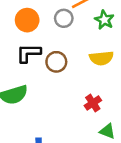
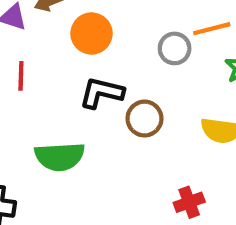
orange circle: (27, 20) -> (91, 33), moved

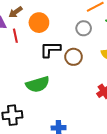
gray circle: (175, 48) -> (84, 28), moved
red line: (21, 76) -> (15, 36), moved

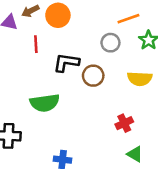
orange circle: (39, 23) -> (58, 15), moved
red line: (15, 36) -> (36, 44), moved

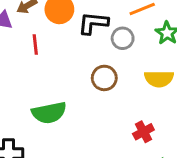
black L-shape: (66, 63) -> (93, 23), moved

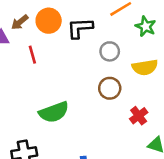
gray circle: (123, 38) -> (110, 51), moved
brown circle: (104, 78) -> (110, 88), moved

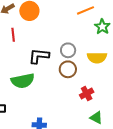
black L-shape: (80, 28) -> (39, 56), moved
gray circle: (110, 51) -> (68, 50), moved

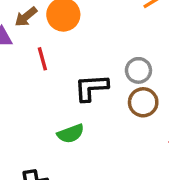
green semicircle: (23, 81) -> (71, 134), size x0.7

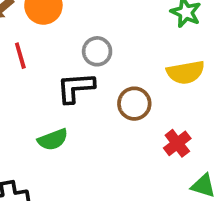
gray circle: (138, 70) -> (97, 51), moved

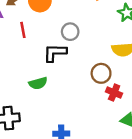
brown circle: (134, 104) -> (101, 73), moved
red cross: (177, 143) -> (114, 93), turned -35

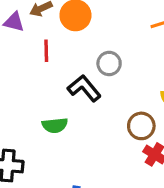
black L-shape: (55, 53) -> (84, 88), turned 40

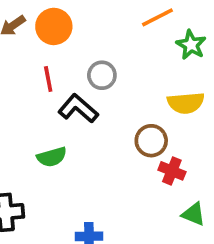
red line: (46, 51) -> (48, 79), moved

